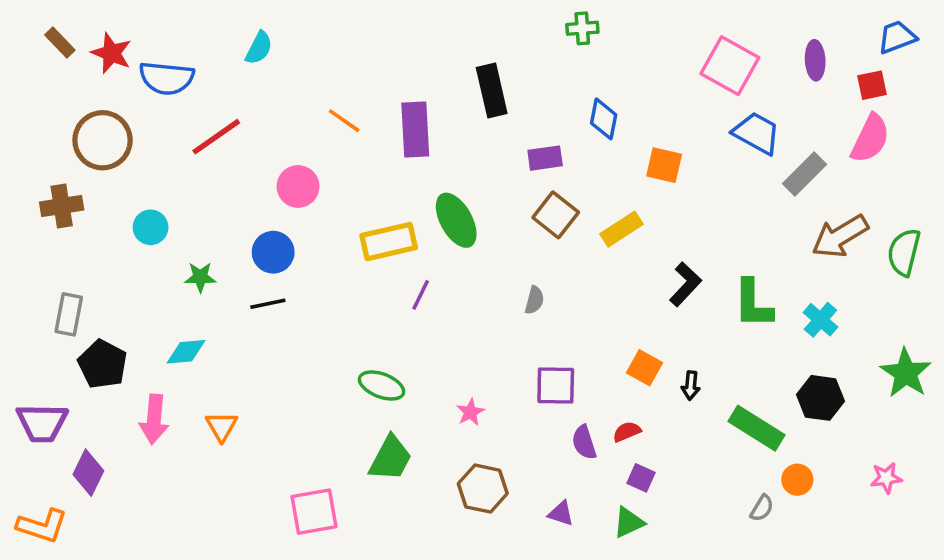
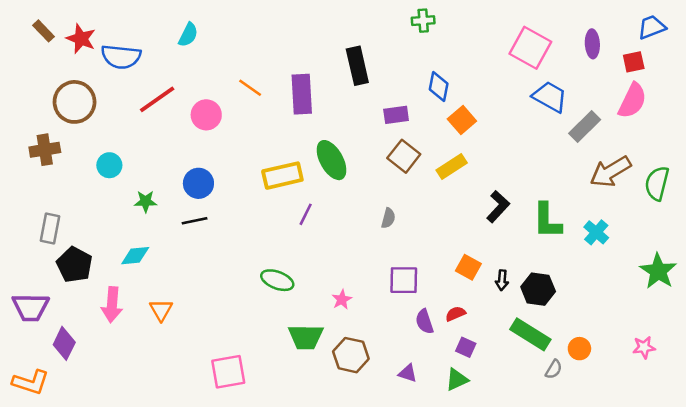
orange square: (664, 165) -> (462, 120), moved, turned 36
pink circle: (298, 186) -> (206, 115), moved
black hexagon: (820, 398) -> (538, 289), moved
green rectangle: (756, 428) -> (530, 334), moved
green trapezoid: (390, 458) -> (306, 337), moved, turned 63

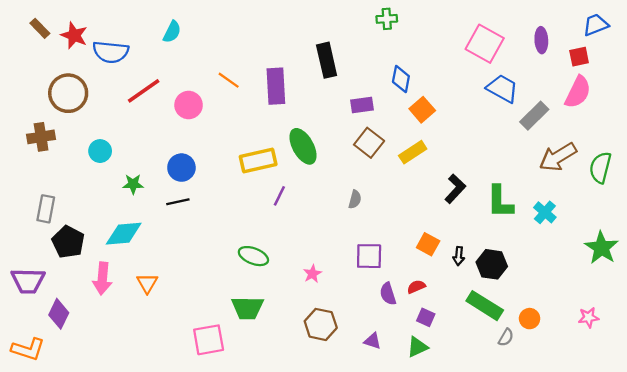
cyan diamond: (135, 256) -> (124, 234), size x1.4
green trapezoid: (306, 337) -> (248, 308), moved

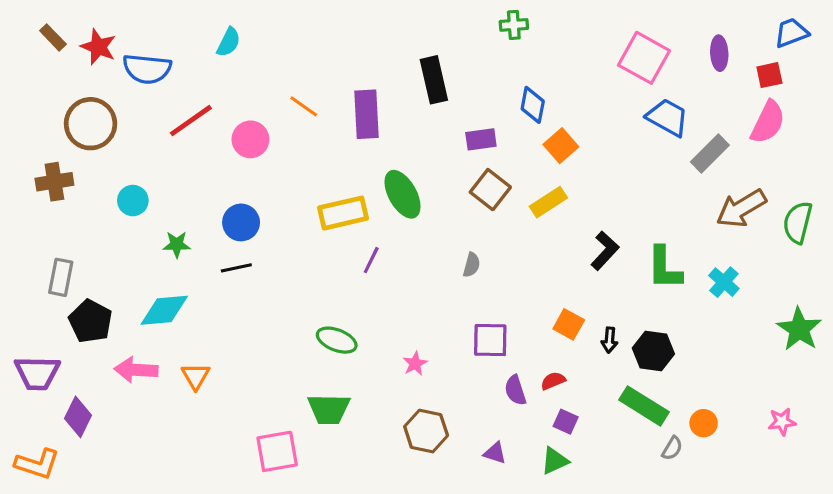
pink arrow: (102, 278) -> (136, 370), turned 88

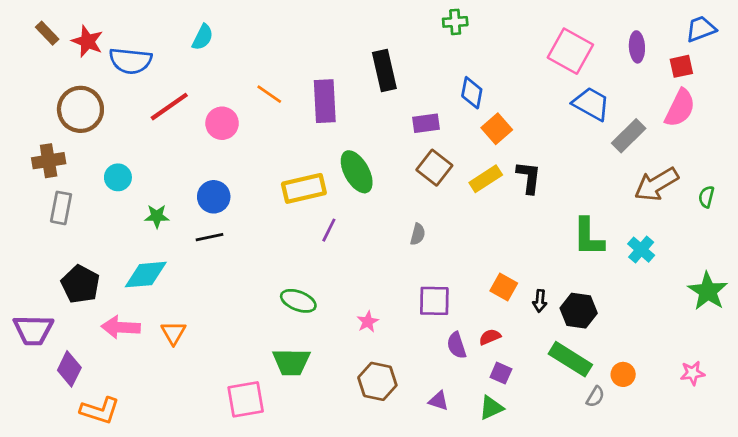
green semicircle: (798, 222) -> (706, 197), size x0.6
black L-shape: (605, 251) -> (529, 177), moved, turned -36
gray rectangle: (61, 277) -> (61, 208), moved
orange L-shape: (37, 464) -> (100, 411), moved

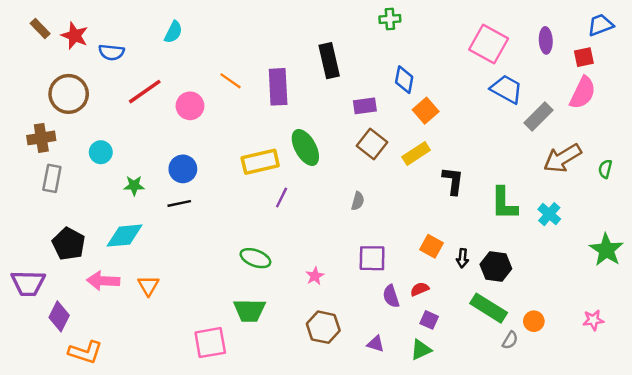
blue semicircle: (130, 61) -> (111, 52), size x0.7
black L-shape: (529, 177) -> (453, 181), moved

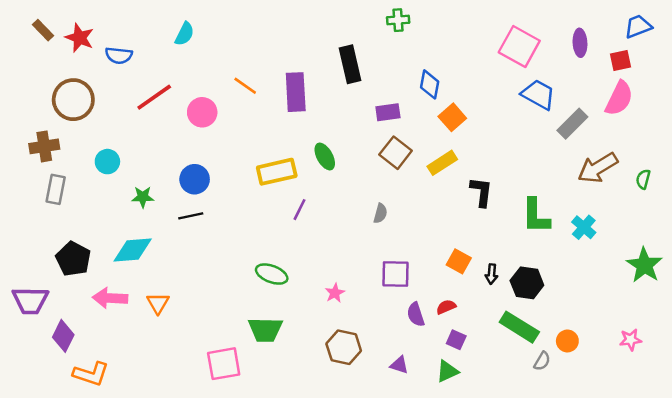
green cross: (390, 19) -> (398, 20), moved
green ellipse: (305, 147) -> (325, 156), size x0.7

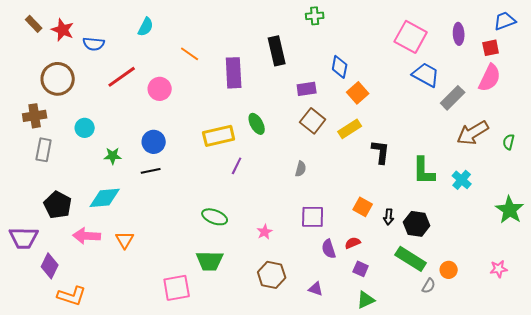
orange line: (245, 86) -> (190, 54), moved
green triangle: (447, 371) -> (366, 300), moved

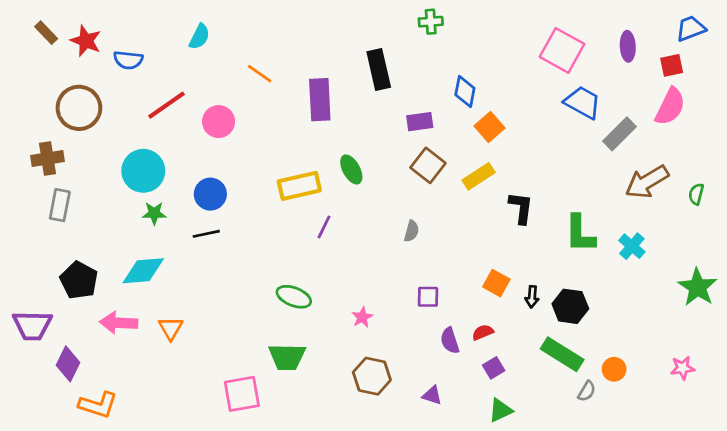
cyan circle: (85, 128) -> (143, 171), moved, size x1.6
purple square: (313, 217) -> (428, 297), size x0.7
purple square: (361, 269) -> (494, 368), turned 35

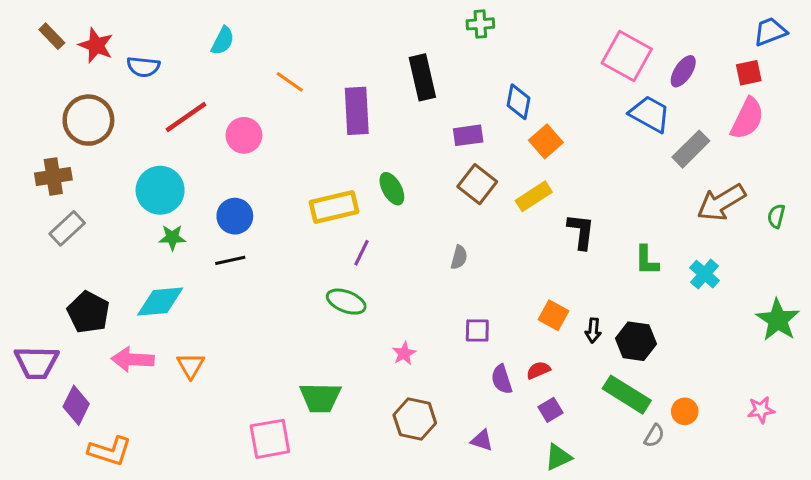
purple ellipse: (628, 46) -> (683, 71), moved, turned 36
gray rectangle: (60, 205) -> (67, 228), turned 36
green L-shape: (580, 234) -> (647, 260), size x0.7
green ellipse: (294, 297) -> (346, 302), moved

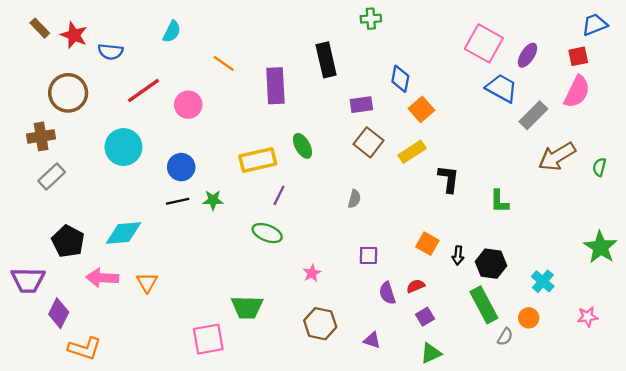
green star: (172, 237) -> (213, 200), moved
cyan cross: (705, 274) -> (543, 281), moved
green rectangle: (627, 395) -> (484, 305), turned 30

